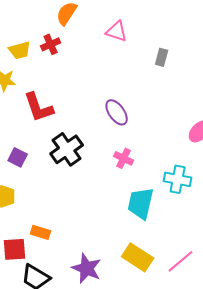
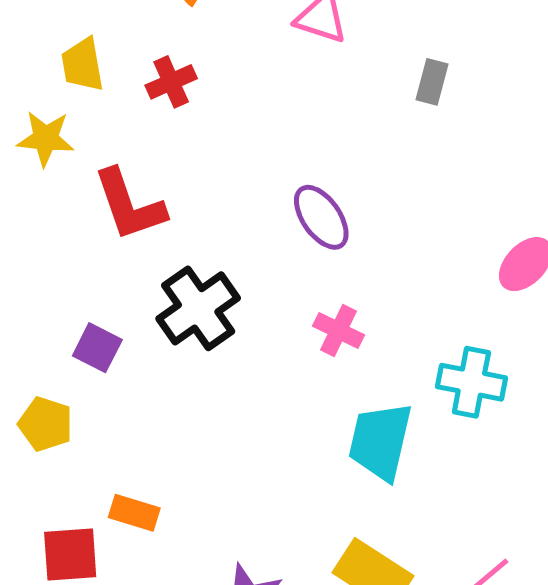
red cross: (51, 44) -> (171, 82), moved
yellow trapezoid: (20, 50) -> (82, 65), turned 95
purple square: (18, 157) -> (97, 348), moved

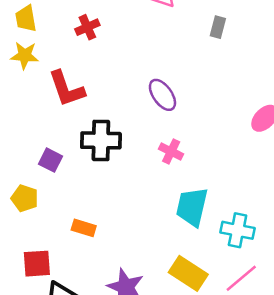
yellow trapezoid: (82, 65) -> (26, 19), moved
black cross: (198, 308) -> (101, 140), turned 36
cyan cross: (471, 382) -> (238, 230), moved
orange rectangle: (134, 513) -> (84, 228), moved

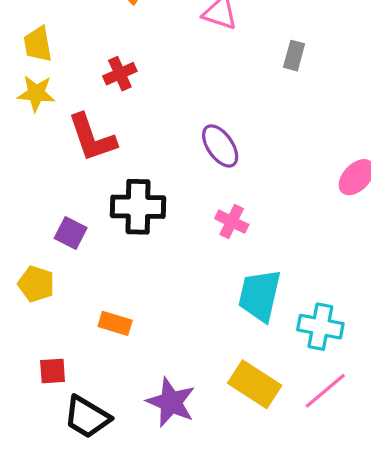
red cross: (87, 27) -> (120, 74), moved
red square: (37, 264) -> (53, 371), size x0.7

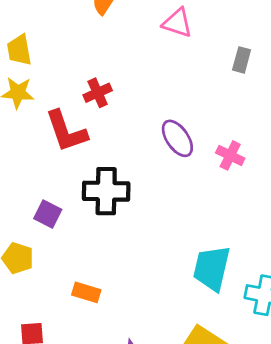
red cross: (120, 74) -> (98, 93), moved
pink cross: (232, 222) -> (230, 155), moved

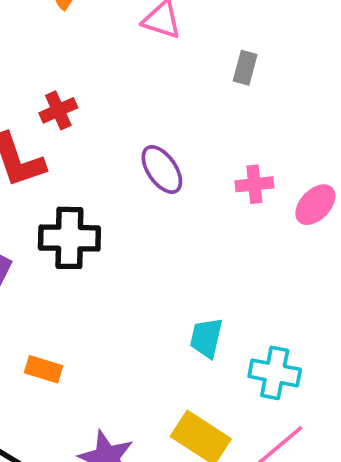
pink cross: (230, 155) -> (254, 184), moved, turned -32
cyan trapezoid: (212, 268) -> (206, 338), size x0.7

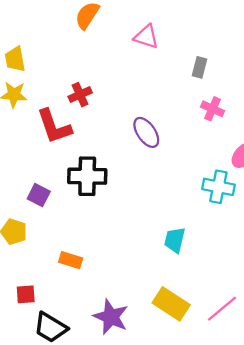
pink cross: (254, 184) -> (213, 109), moved, turned 30
cyan cross: (275, 373) -> (218, 187), moved

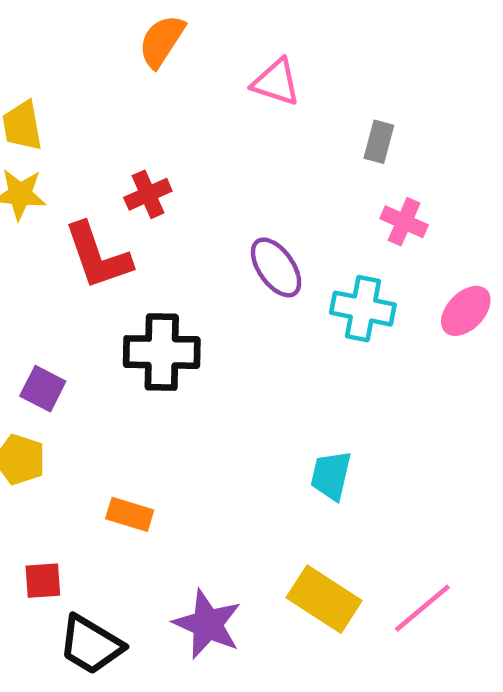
cyan cross: (218, 187) -> (363, 309), moved
purple square: (39, 195) -> (43, 389), moved

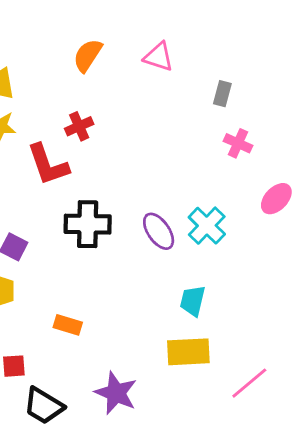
orange semicircle: (162, 41) -> (88, 55), moved
purple ellipse: (276, 267) -> (159, 231), moved
cyan cross: (363, 309) -> (207, 226), moved, turned 33
yellow rectangle: (324, 599) -> (188, 352), moved, turned -36

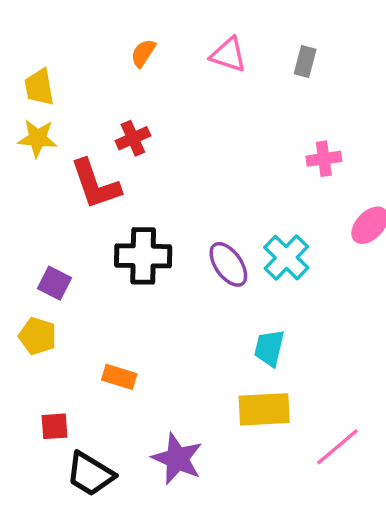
orange semicircle: (88, 55) -> (143, 53), size x0.7
gray rectangle: (222, 94) -> (305, 62), moved
pink cross: (238, 143) -> (324, 159), turned -32

